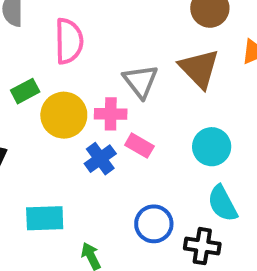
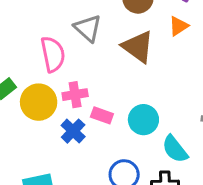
pink semicircle: (69, 41) -> (53, 54), moved
gray triangle: (140, 81) -> (88, 28), moved
cyan circle: (212, 147) -> (143, 120), moved

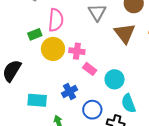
pink semicircle: (53, 54) -> (56, 20), moved
blue cross: (73, 131) -> (70, 91), moved

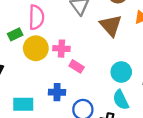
cyan circle: (115, 79) -> (121, 72), moved
blue cross: (70, 91) -> (57, 92), turned 35

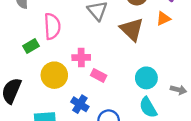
yellow circle: (36, 48) -> (54, 75), moved
blue cross: (57, 92) -> (80, 104), turned 35

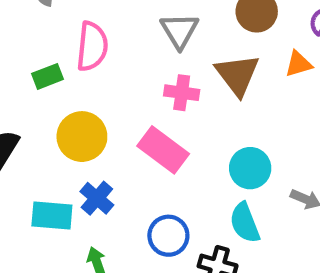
pink cross: (81, 58) -> (182, 93), moved
pink rectangle: (99, 75) -> (163, 150), size x1.6
blue cross: (80, 104) -> (97, 198), moved

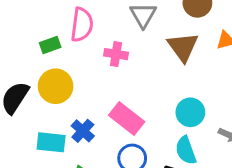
pink cross: (182, 93) -> (116, 54), moved
yellow circle: (82, 137) -> (56, 86), moved
pink rectangle: (163, 150) -> (127, 119), moved

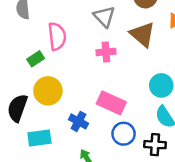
pink cross: (116, 54) -> (106, 52), moved
cyan rectangle: (51, 142) -> (39, 138), moved

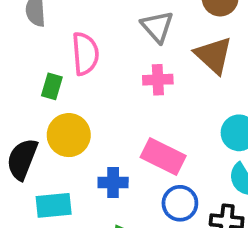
green rectangle: (36, 59) -> (52, 86), turned -42
blue cross: (79, 121) -> (113, 183), turned -30

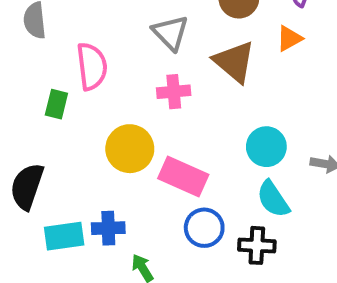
yellow circle: (69, 135) -> (130, 149), moved
blue cross: (113, 183) -> (108, 228), moved

